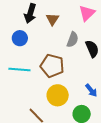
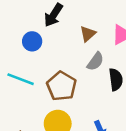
brown triangle: (52, 19) -> (88, 34), moved

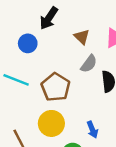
brown triangle: (88, 34) -> (82, 37), turned -35

